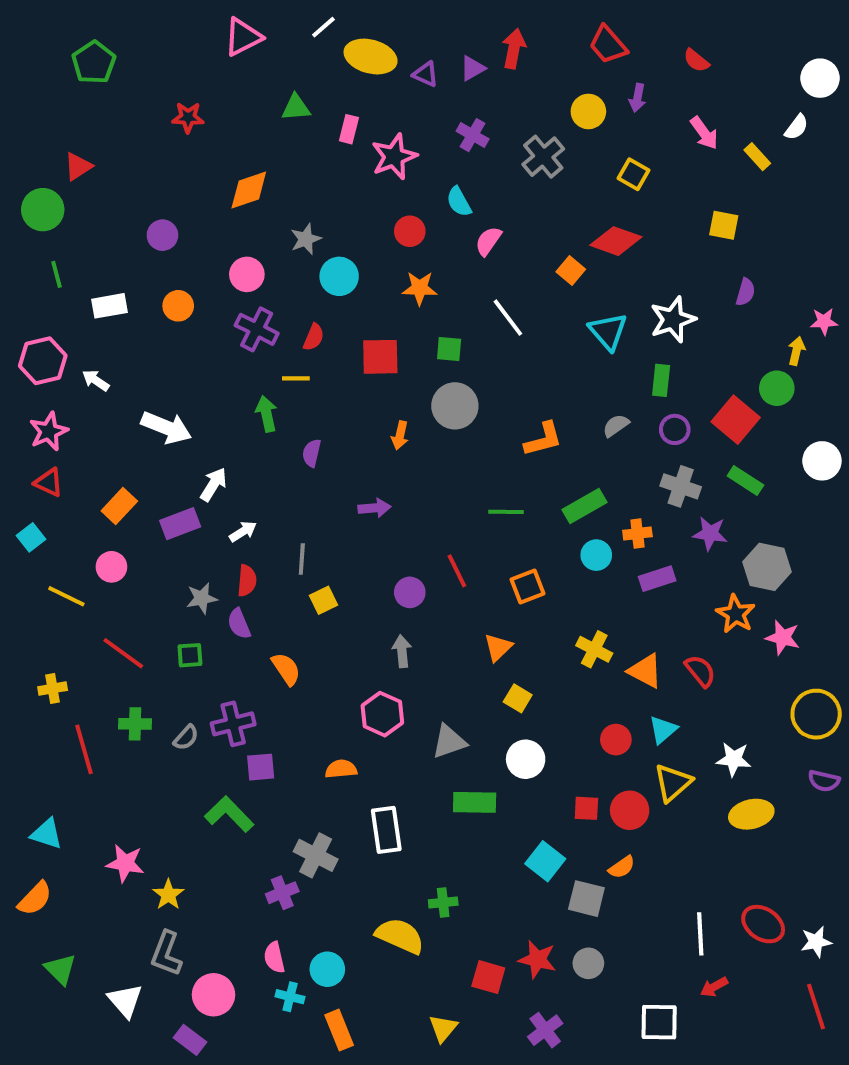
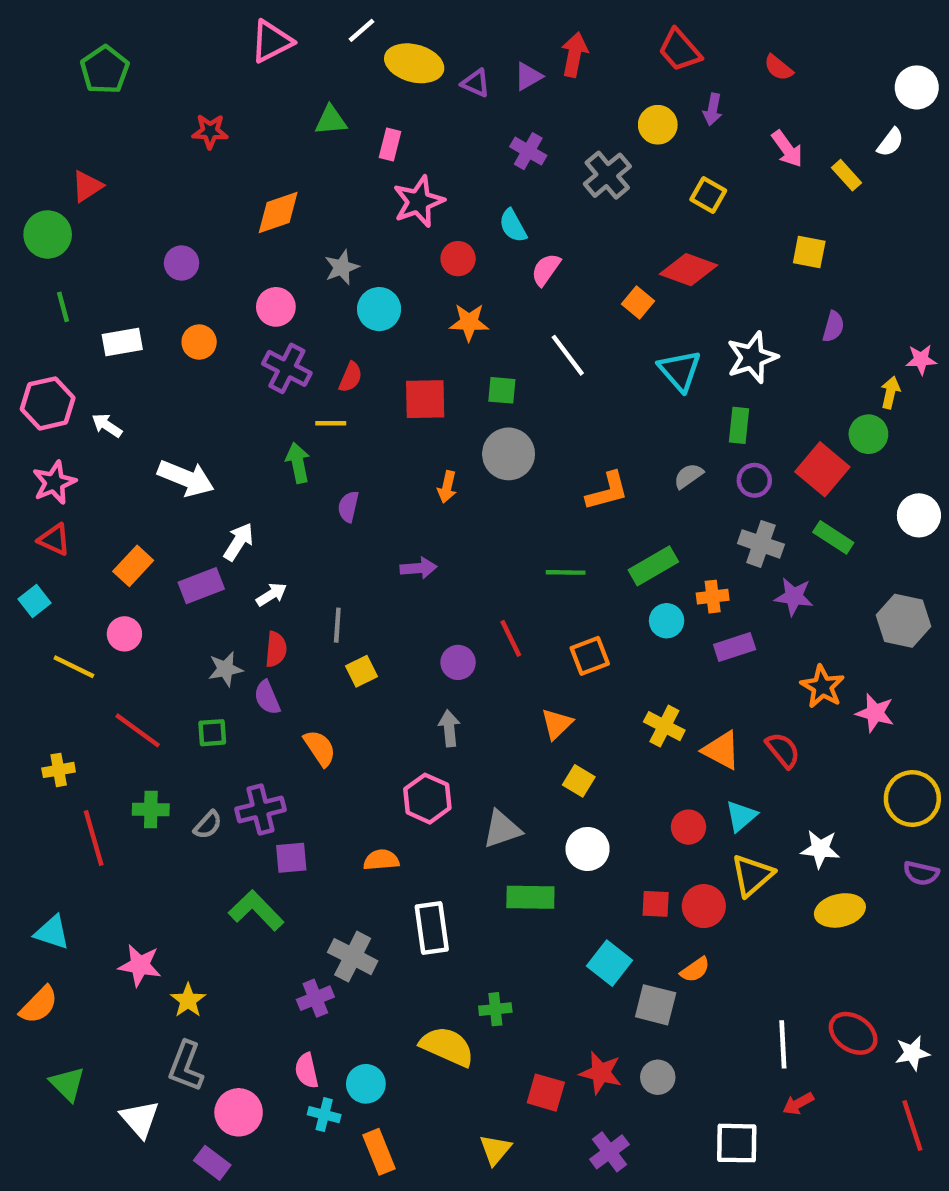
pink star: (394, 157) -> (419, 202), moved
gray hexagon: (767, 567) -> (904, 621), moved

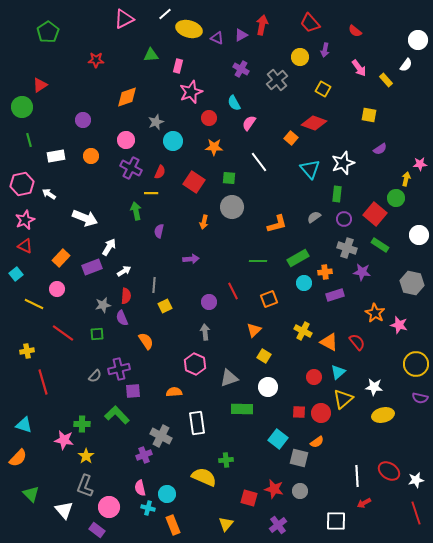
purple semicircle: (833, 327) -> (380, 149), turned 40
red square: (425, 399) -> (194, 182), turned 35
green cross: (151, 809) -> (82, 424), moved

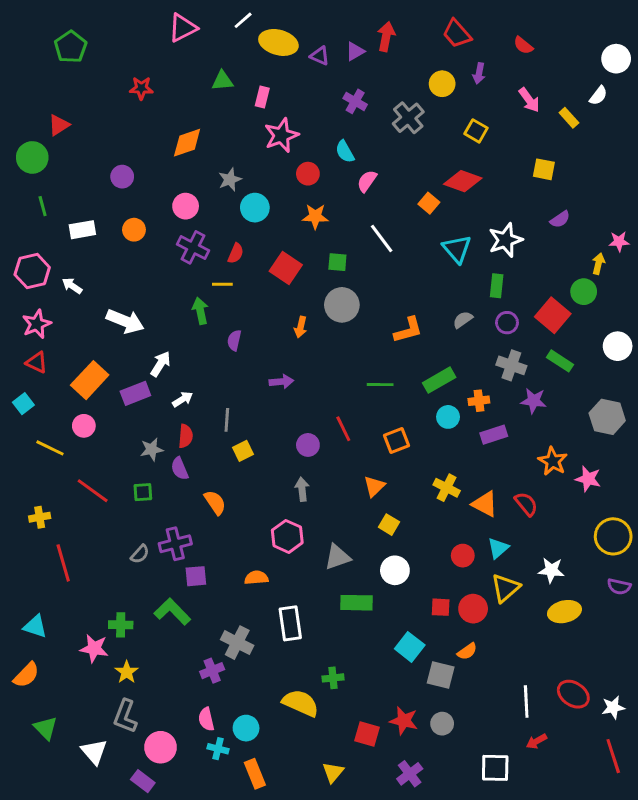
orange rectangle: (61, 258) -> (90, 380), size x1.4

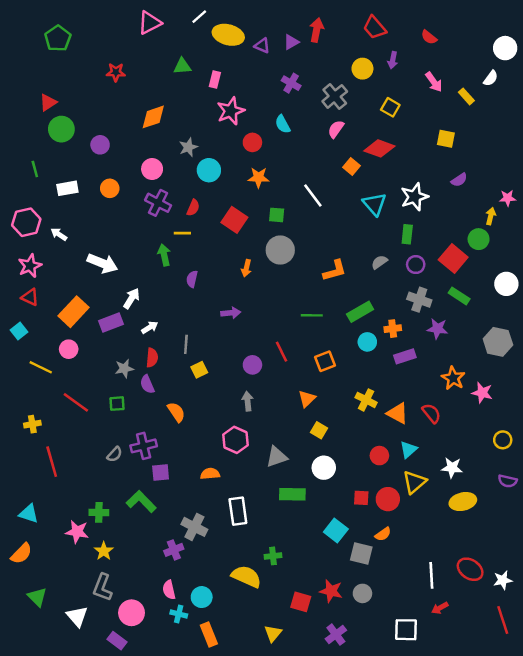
green circle: (32, 157) -> (61, 129), moved
pink semicircle: (367, 181) -> (336, 129), moved
yellow circle: (613, 536) -> (503, 440), size x0.6

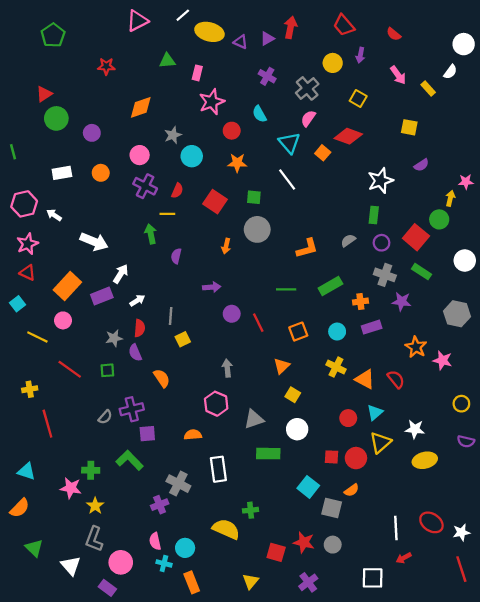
green line: (35, 169) -> (13, 152), moved
cyan triangle: (375, 204) -> (289, 143), moved
cyan circle: (367, 342) -> (337, 332), moved
purple circle: (252, 365) -> (232, 314), moved

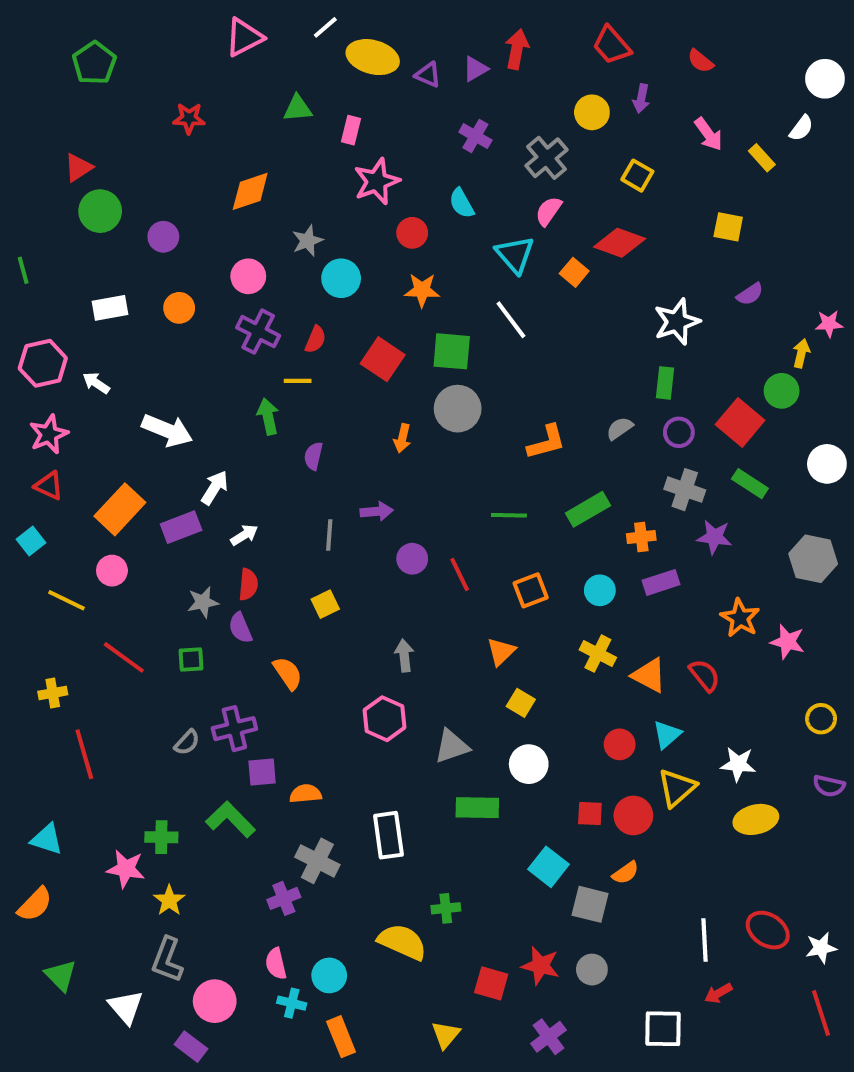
green square: (254, 197) -> (452, 351), size x1.5
gray line: (171, 316) -> (329, 535), moved
orange semicircle: (193, 435) -> (306, 794), moved

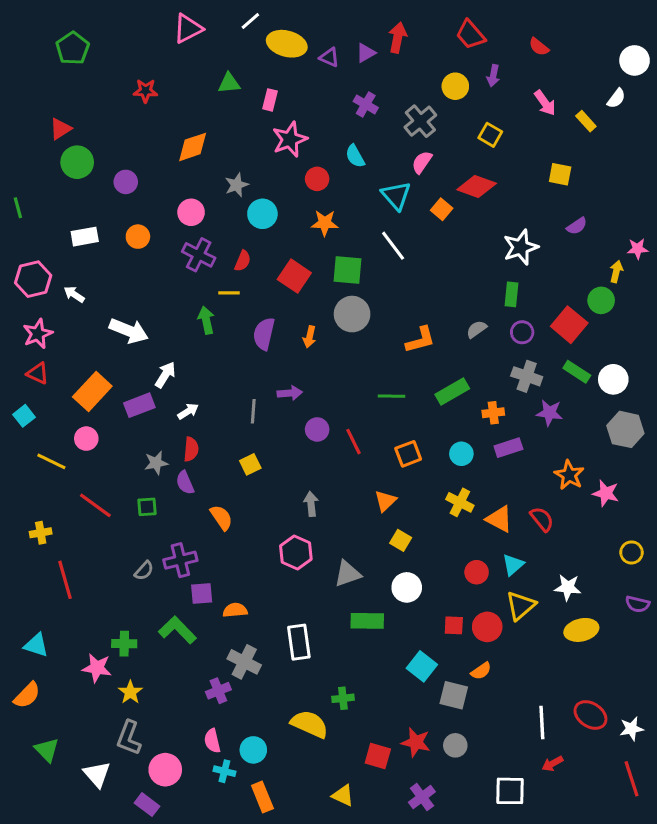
purple semicircle: (313, 456) -> (264, 334), moved, size x1.5
white circle: (827, 464) -> (613, 379), moved
yellow triangle: (446, 1035) -> (343, 795), turned -45

